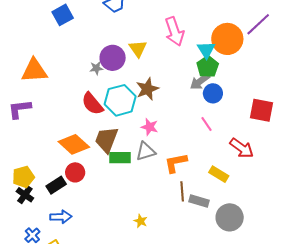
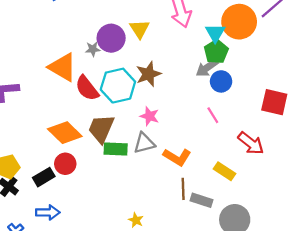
orange triangle: (34, 71) -> (63, 67), moved, turned 32
orange L-shape: (176, 163) -> (177, 157), turned -140

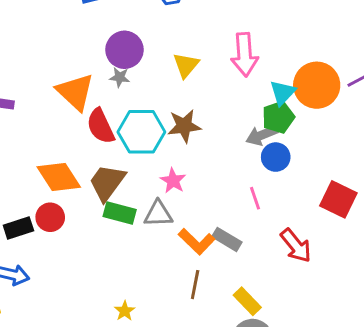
purple circle: (111, 38) -> (124, 50), moved
yellow rectangle: (224, 171) -> (247, 301), moved
gray rectangle: (202, 200) -> (227, 239), moved

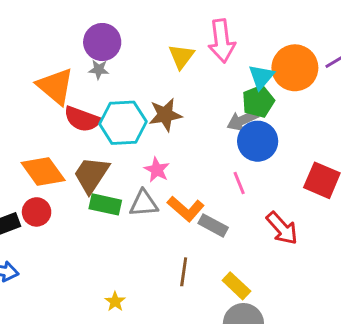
yellow triangle: (186, 65) -> (181, 56), moved
red semicircle: (101, 126) -> (82, 119), turned -42
blue circle: (276, 157) -> (258, 141), size x1.4
orange L-shape: (197, 242) -> (186, 209), moved

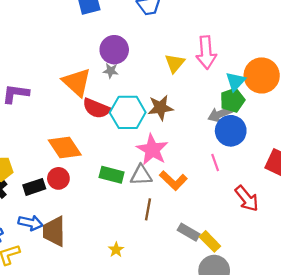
pink star: (157, 170) -> (152, 150), size x1.6
brown trapezoid: (91, 175) -> (54, 231), moved, turned -36
gray rectangle: (213, 225) -> (189, 232), moved
brown line: (184, 272) -> (148, 209), moved

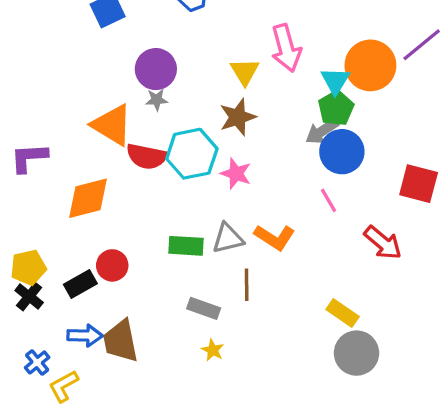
brown star: (160, 108) -> (238, 117), moved
orange diamond: (65, 148) -> (88, 198), moved, turned -60
pink star: (152, 150) -> (236, 174), moved, size x0.7
gray rectangle: (189, 232) -> (204, 308), moved

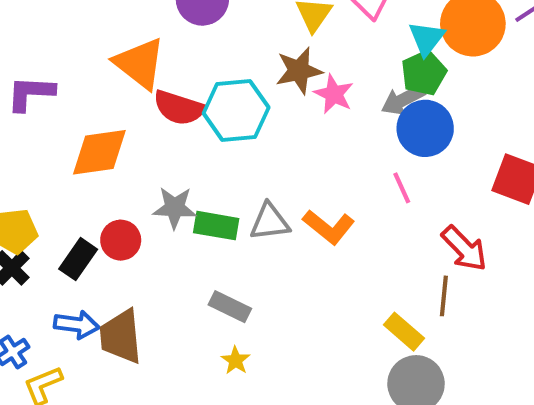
gray star: (157, 100) -> (175, 208), moved, size x1.5
pink star: (236, 174) -> (334, 94), moved
black rectangle: (80, 284) -> (78, 259), turned -32
brown line: (247, 285) -> (444, 296), moved

